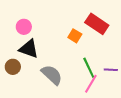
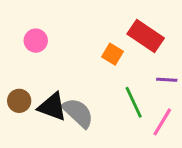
black triangle: (29, 49) -> (52, 107), moved
purple line: (111, 70) -> (167, 80), moved
pink line: (91, 84) -> (162, 122), moved

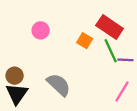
pink circle: (36, 41) -> (41, 30), moved
green line: (134, 102) -> (111, 51), moved
black triangle: (52, 107) -> (17, 94), moved, turned 45

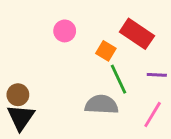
pink circle: (41, 30) -> (65, 31), moved
green line: (111, 51) -> (119, 79), moved
gray semicircle: (59, 85) -> (102, 105), moved, turned -40

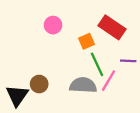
orange square: (106, 51) -> (87, 41), turned 35
brown circle: (18, 95) -> (39, 84), moved
pink line: (153, 115) -> (108, 81), moved

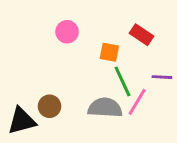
red rectangle: (112, 27) -> (142, 35), size x0.7
orange square: (87, 41) -> (109, 52), turned 35
black triangle: (17, 96) -> (22, 121), turned 40

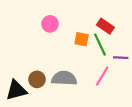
green line: (123, 81) -> (100, 45), moved
gray semicircle: (105, 108) -> (64, 78), moved

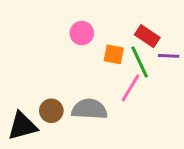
pink circle: (50, 24) -> (82, 33), moved
purple line: (121, 58) -> (169, 56), moved
pink line: (102, 76) -> (131, 88), moved

